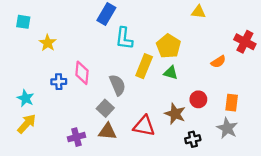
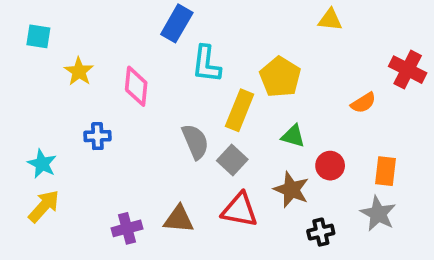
pink diamond: (82, 73) -> (136, 86), moved
green triangle: (171, 73) -> (293, 136), moved
gray square: (105, 108) -> (232, 160), moved

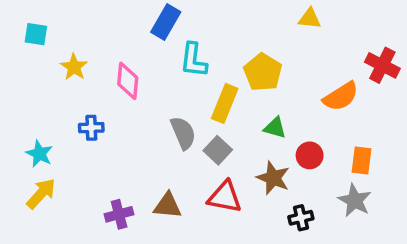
orange semicircle: (363, 103) -> (341, 97), size x1.5

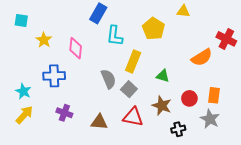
yellow pentagon: (263, 72) -> (154, 29), moved
blue cross: (91, 128) -> (54, 76), size x1.5
red circle: (310, 155) -> (189, 98), moved
purple cross: (119, 214) -> (64, 113), moved, turned 35

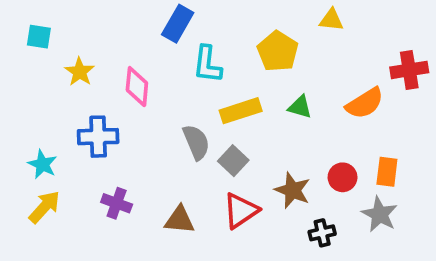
red cross: (226, 39) -> (409, 70), turned -36
yellow rectangle: (133, 62) -> (241, 111), turned 50
green triangle: (163, 76) -> (300, 107), moved
red triangle: (133, 117) -> (241, 211), turned -45

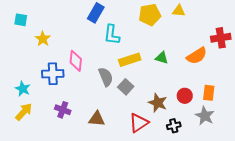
yellow pentagon: (278, 51) -> (150, 15), moved, turned 30
pink diamond: (137, 87) -> (76, 61), moved
red triangle: (241, 211) -> (139, 123), moved

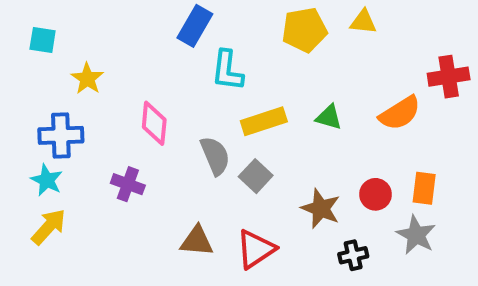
blue cross: (53, 74) -> (61, 135), moved
purple cross: (63, 110) -> (128, 184), moved
red triangle: (139, 123) -> (256, 249), moved

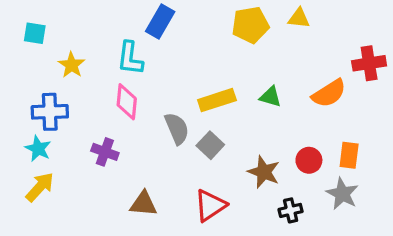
cyan L-shape: (227, 70) -> (130, 58), moved
brown triangle: (197, 241) -> (143, 204), moved

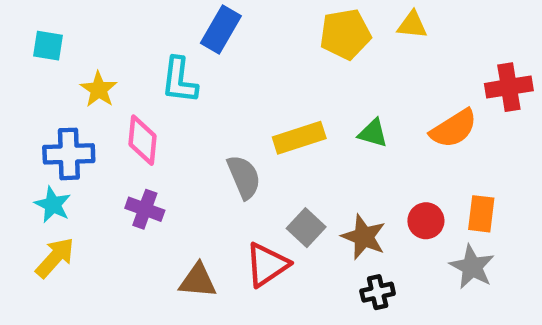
pink diamond: (127, 102) -> (143, 140), moved
gray square: (210, 145) -> (306, 228), moved
red triangle: (210, 205) -> (267, 265), moved
black cross: (291, 210) -> (378, 292), moved

